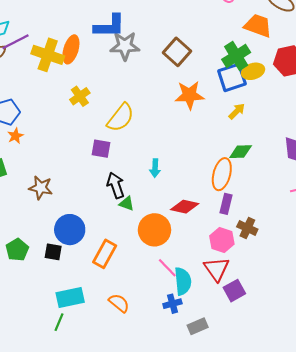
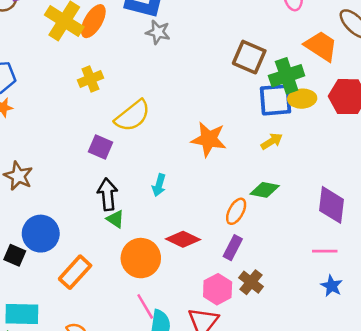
gray star: (125, 46) -> (158, 32), size x0.7
brown square: (177, 52) -> (249, 57), moved, turned -32
orange star: (189, 95) -> (209, 139), moved
orange ellipse: (222, 174) -> (236, 211), size x0.7

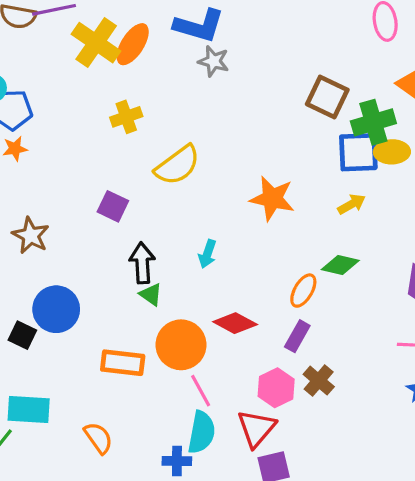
purple square: (101, 147) -> (113, 206), moved
orange rectangle: (75, 272) -> (123, 363), moved, turned 52
pink line: (145, 306) -> (201, 391), moved

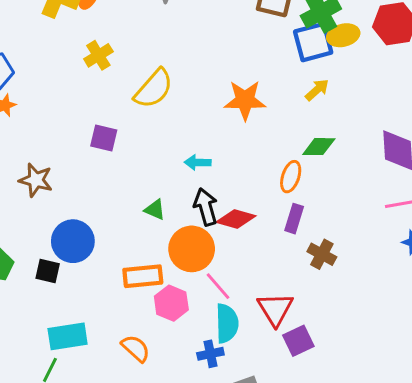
cyan arrow: (207, 254) -> (198, 162), turned 85
black arrow: (142, 263) -> (206, 207), moved
pink hexagon: (276, 388) -> (171, 303), moved

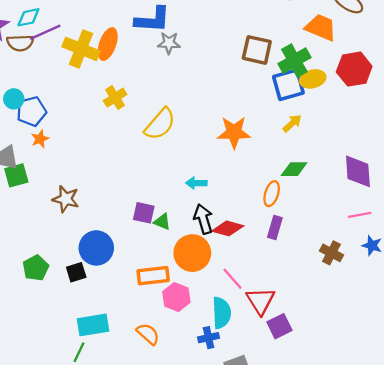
purple square: (104, 138) -> (144, 213), moved
brown cross: (322, 254) -> (331, 253), moved
black square: (48, 271) -> (76, 272), turned -30
pink line: (218, 286) -> (232, 279), moved

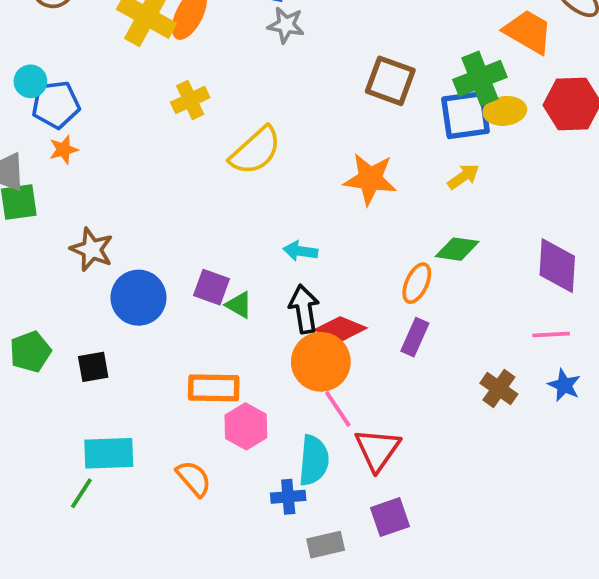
brown square: (257, 50) -> (390, 81), moved
blue circle: (96, 248) -> (138, 298), moved
orange circle: (192, 253) -> (321, 362), moved
purple square: (279, 326) -> (390, 517), moved

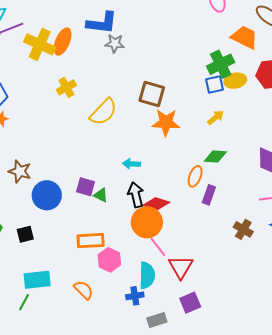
brown square: (390, 81) -> (152, 94), moved
blue square: (466, 115) -> (214, 84), size x0.7
purple rectangle: (415, 337) -> (209, 195), moved

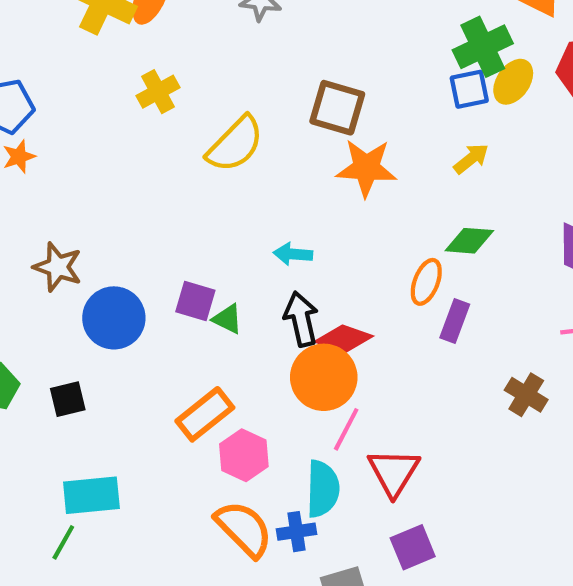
yellow ellipse: (235, 81) -> (513, 82), turned -45
orange rectangle: (91, 241) -> (205, 414), turned -36
pink line: (158, 247) -> (346, 429), turned 65
orange semicircle: (84, 290) -> (244, 529), moved, size x1.4

